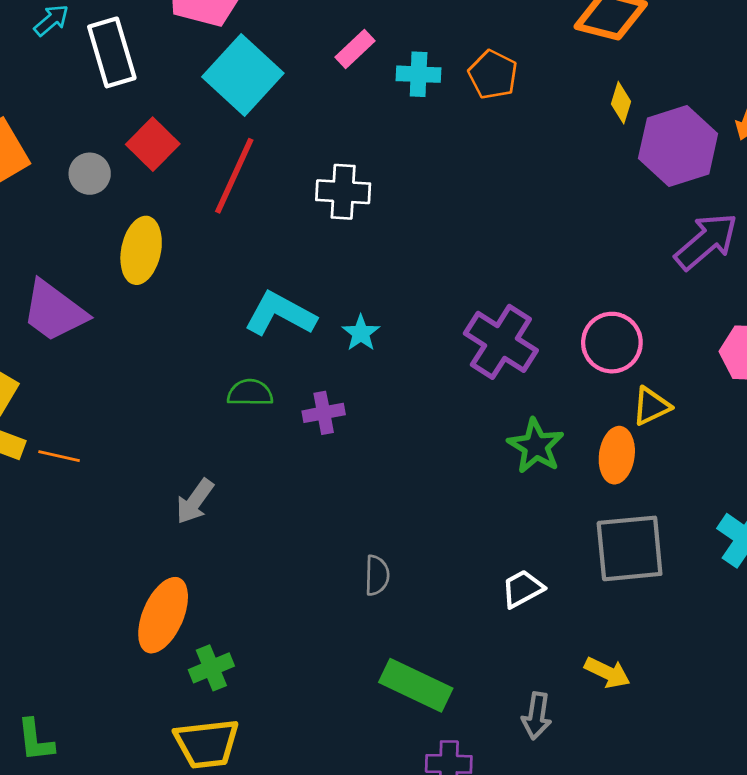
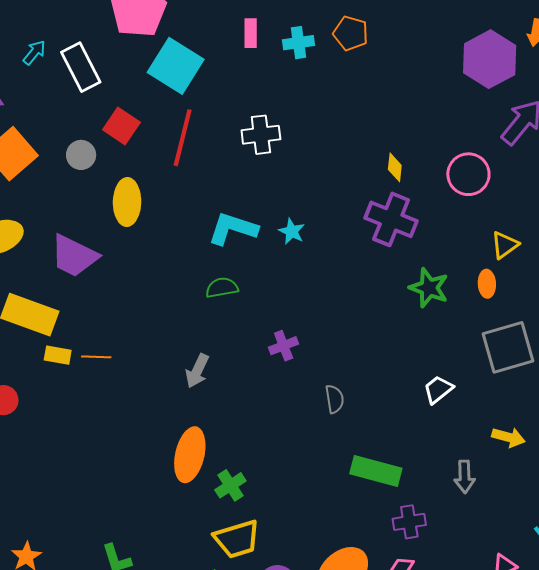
pink rectangle: (355, 49) -> (251, 33), turned -36
yellow diamond: (621, 103) -> (395, 167), moved
pink circle: (612, 343) -> (468, 174), moved
purple cross: (324, 413) -> (284, 346), moved
orange ellipse: (617, 455) -> (487, 284), size x0.7

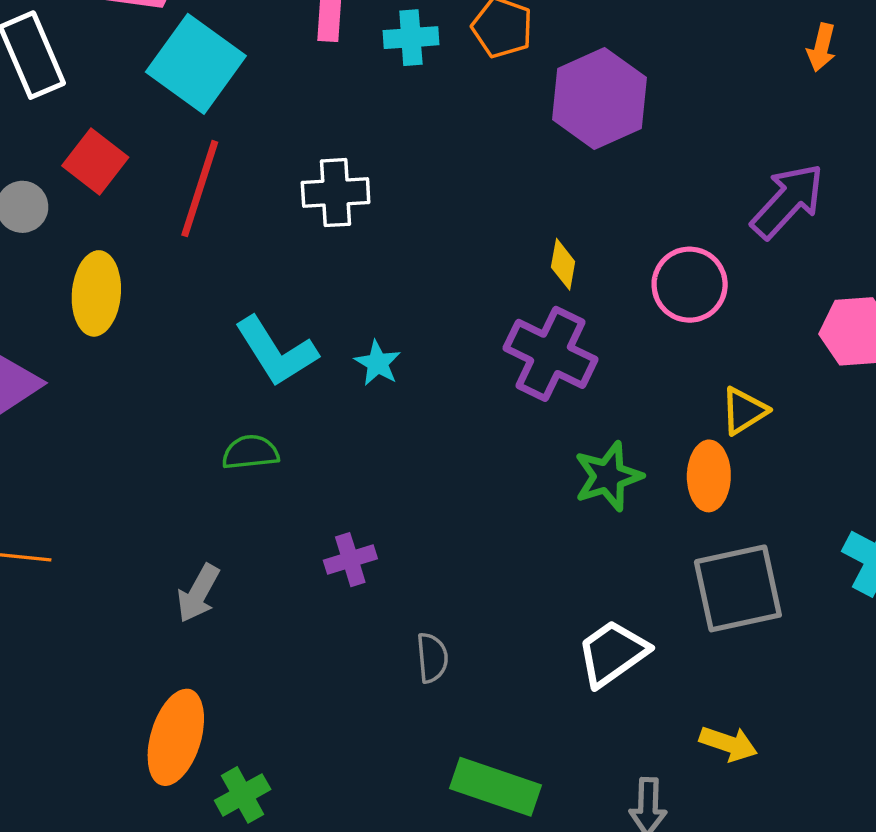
purple hexagon: (490, 59) -> (599, 98), moved
cyan L-shape: (233, 229) -> (276, 351), turned -144
orange ellipse: (487, 284) -> (709, 476), size x1.4
green star: (429, 288) -> (608, 476), turned 30
white trapezoid: (438, 390) -> (612, 653), size x1.4

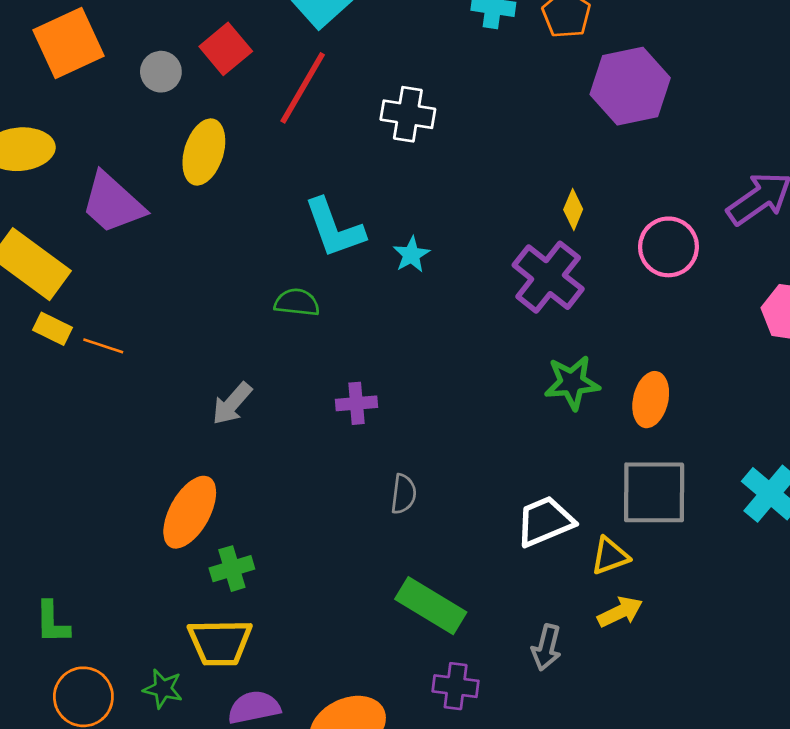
yellow triangle: (744, 411) -> (610, 556), moved
yellow arrow: (728, 744) -> (620, 612), turned -57

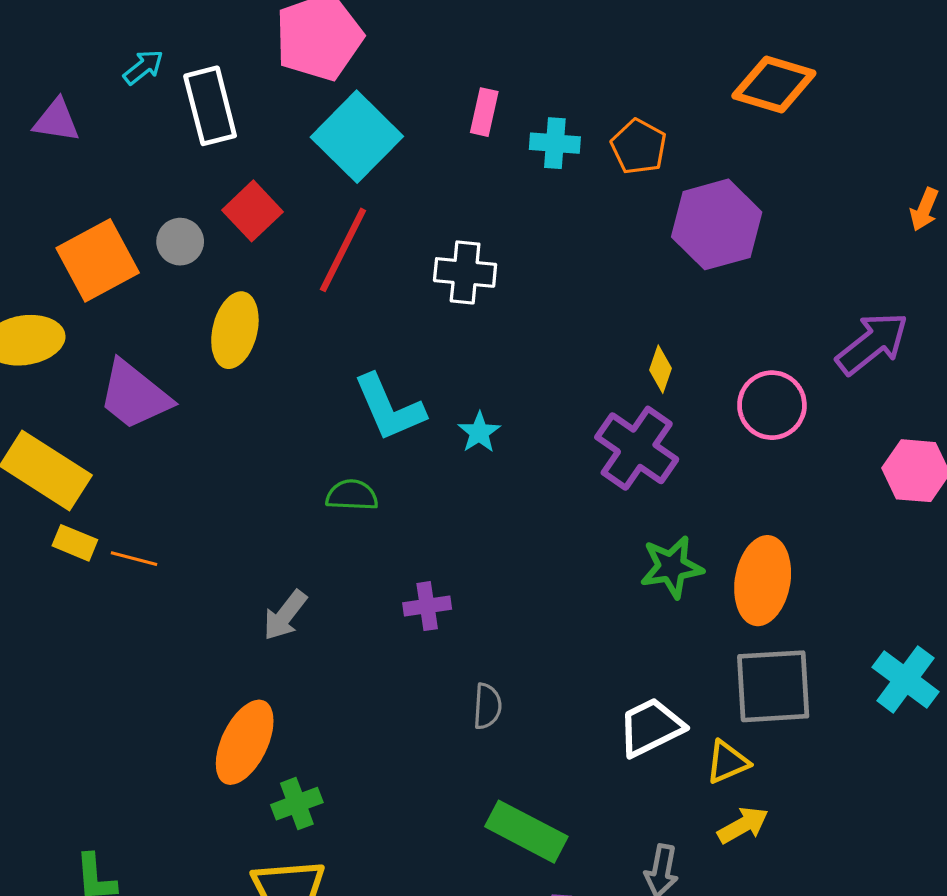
orange square: (69, 43) -> (98, 260), moved
orange ellipse: (651, 400) -> (763, 581), size x1.4

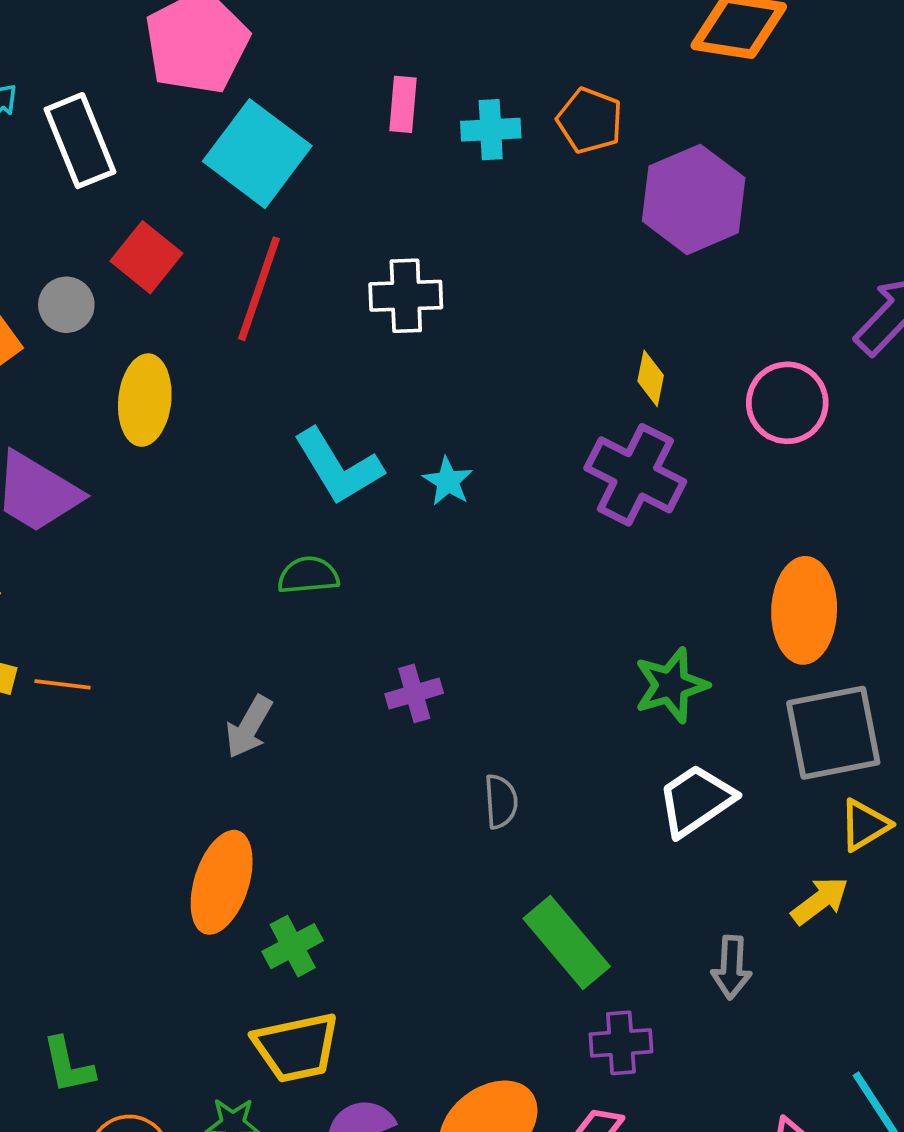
green star: (672, 567) -> (671, 685), moved
yellow triangle: (727, 762) -> (865, 825), moved
green rectangle: (526, 832) -> (567, 943), turned 30

